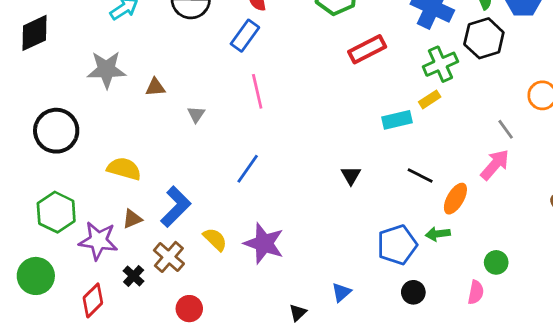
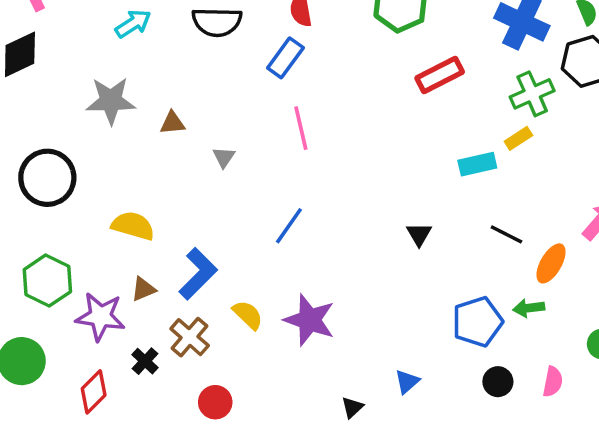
pink semicircle: (476, 292) -> (553, 382), moved

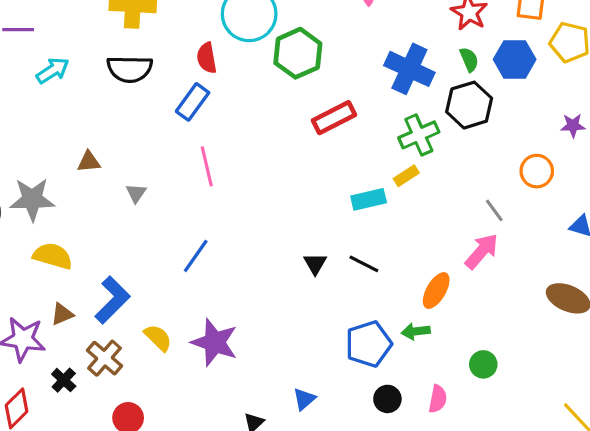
gray star: (111, 101) -> (32, 199), moved
black line: (506, 234) -> (364, 264), moved

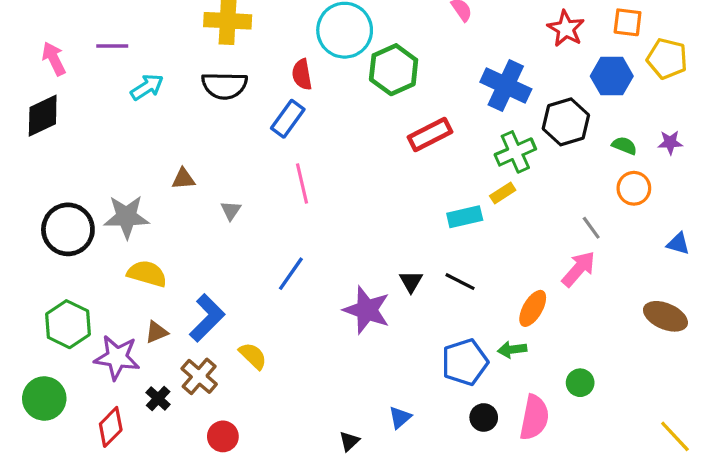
green semicircle: (469, 59) -> (624, 146), moved, turned -45
purple star: (215, 342) -> (367, 310), moved
pink semicircle: (438, 399) -> (534, 417), size x1.6

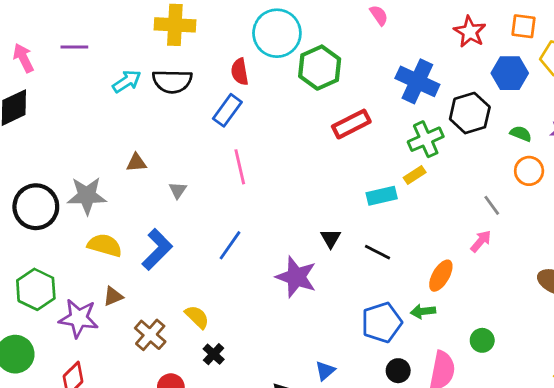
cyan arrow: (147, 87) -> (127, 81), moved
pink arrow: (579, 269) -> (481, 241), size x0.7
black triangle: (411, 282) -> (331, 238), moved
blue L-shape: (207, 318) -> (157, 249), moved
black cross: (158, 399) -> (214, 354), moved

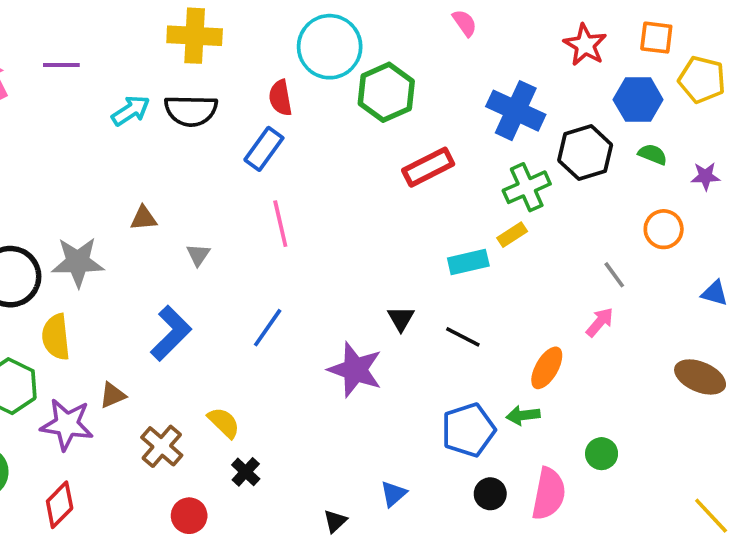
green semicircle: (521, 134) -> (653, 154), moved
yellow semicircle: (105, 245) -> (56, 337), moved, turned -112

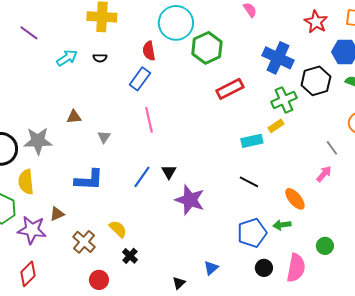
purple line: (61, 65) -> (29, 33), turned 36
black semicircle: (191, 111) -> (100, 58), size x0.5
black triangle: (401, 319) -> (169, 172), moved
blue L-shape: (171, 333) -> (89, 180), turned 48
orange ellipse: (547, 368) -> (295, 199), turned -70

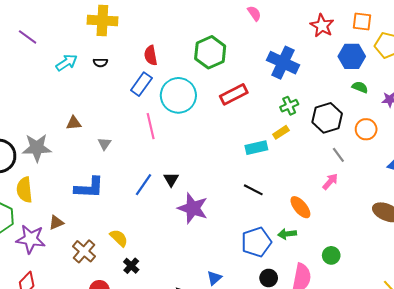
cyan circle: (176, 23) -> (178, 95), moved
black hexagon: (316, 81) -> (327, 118), moved
green cross: (284, 100) -> (289, 106), size x0.7

